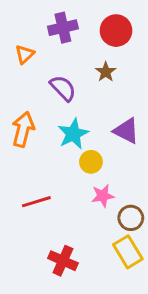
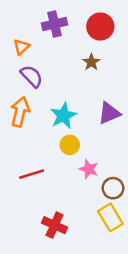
purple semicircle: (63, 88) -> (32, 76), moved
purple triangle: (126, 131) -> (109, 113), turned -50
yellow circle: (91, 162) -> (70, 145), moved
pink star: (103, 196) -> (89, 169), turned 30

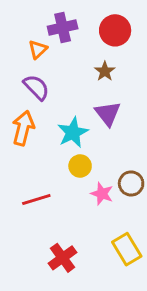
orange triangle: (21, 47) -> (38, 49), moved
purple triangle: (109, 113) -> (108, 114), moved, turned -45
brown circle: (113, 188) -> (131, 183), moved
red cross: (54, 225) -> (63, 258), turned 30

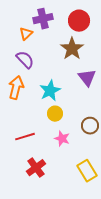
brown star: (105, 71) -> (72, 49), size x1.6
purple triangle: (108, 114) -> (87, 78), moved
pink star: (102, 194) -> (62, 139), moved
red cross: (63, 258) -> (36, 168), moved

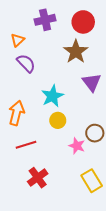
orange triangle: (26, 34) -> (18, 40), moved
orange arrow: (16, 88) -> (16, 113), moved
pink star: (62, 139) -> (77, 146), moved

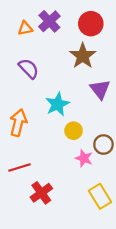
purple cross: (45, 20) -> (49, 21), turned -30
orange triangle: (18, 40) -> (25, 28), moved, turned 32
yellow circle: (58, 120) -> (74, 131), moved
red line: (26, 145) -> (19, 168), moved

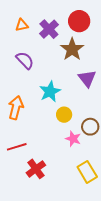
purple cross: (49, 21) -> (49, 29), moved

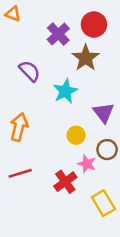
orange triangle: (22, 25) -> (13, 14), moved, turned 32
purple triangle: (87, 78) -> (103, 113), moved
cyan star: (50, 92) -> (65, 91), moved
red cross: (36, 169) -> (65, 182), moved

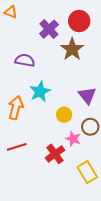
purple semicircle: (30, 71) -> (25, 60), turned -36
cyan star: (65, 91) -> (40, 92), moved

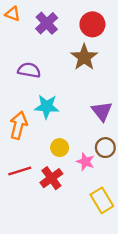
purple cross: (49, 29) -> (47, 23), moved
cyan star: (40, 92) -> (47, 107), turned 30
yellow circle: (64, 115) -> (60, 148), moved
red cross: (55, 154) -> (51, 178), moved

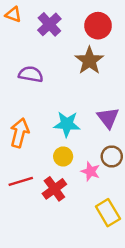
cyan star: (47, 107) -> (67, 124), moved

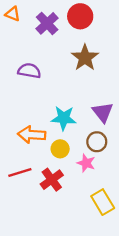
red circle: (98, 26) -> (80, 16), moved
orange arrow: (20, 133) -> (32, 135), moved, turned -100
brown circle: (112, 156) -> (97, 142), moved

